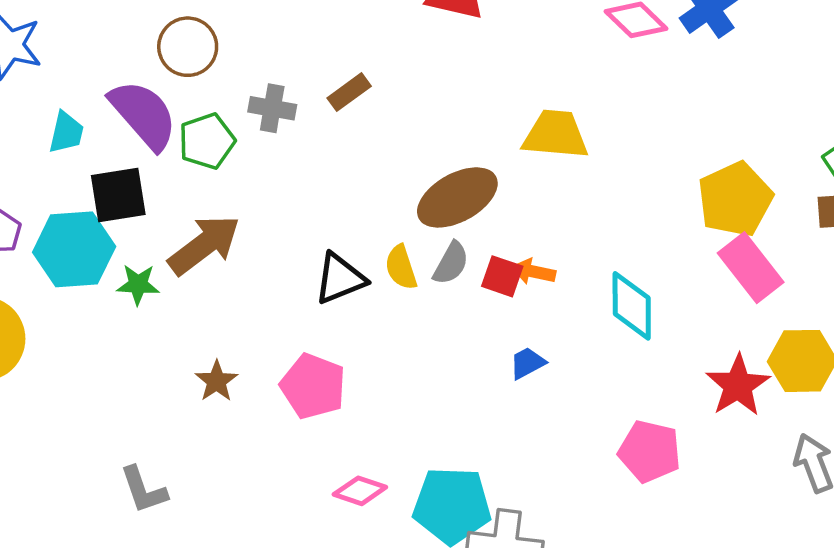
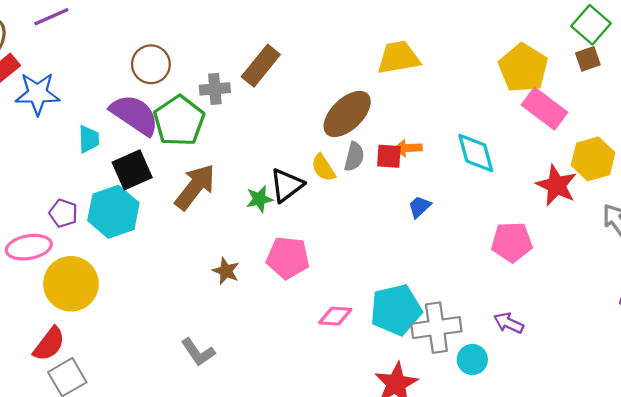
brown rectangle: (349, 92) -> (261, 66), size x1.5
green pentagon: (207, 141) -> (179, 121), size x1.4
green star: (138, 284) -> (259, 199), moved

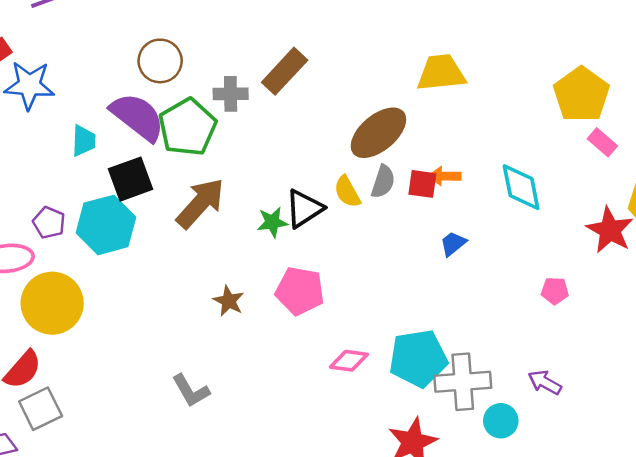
pink rectangle: (545, 109) -> (602, 142), size x0.6
pink pentagon: (512, 242) -> (555, 291), size x0.6

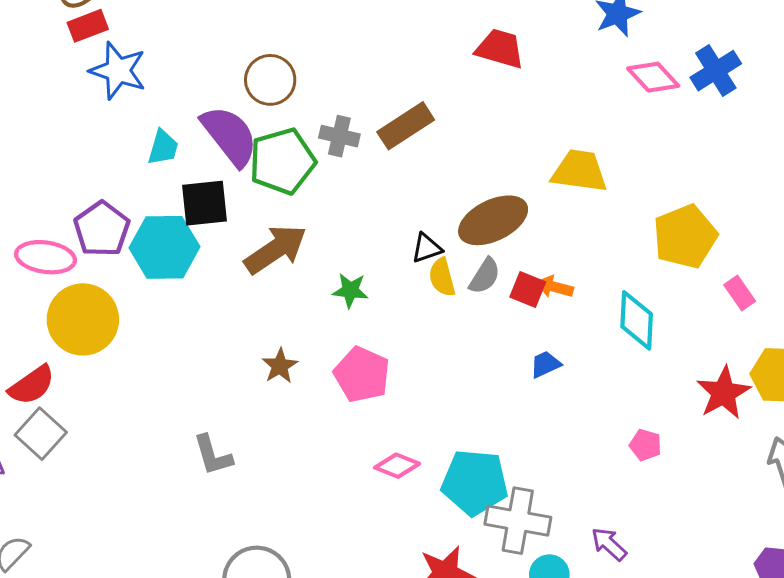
yellow pentagon: (581, 95) -> (685, 237), moved
black triangle: (304, 209) -> (427, 248), moved, size x0.7
purple pentagon: (49, 223) -> (102, 229), size x1.5
gray square: (41, 409) -> (41, 434), turned -36

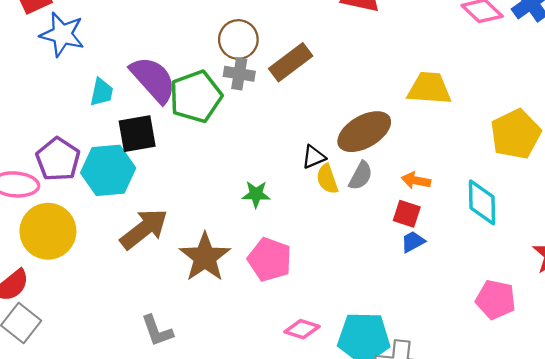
brown circle: (270, 80) -> (238, 39), moved
brown arrow: (275, 249) -> (144, 229), moved
red square: (528, 289) -> (407, 214), moved
brown star: (280, 366) -> (205, 257), size x1.8
pink pentagon: (645, 445) -> (496, 300), size x1.6

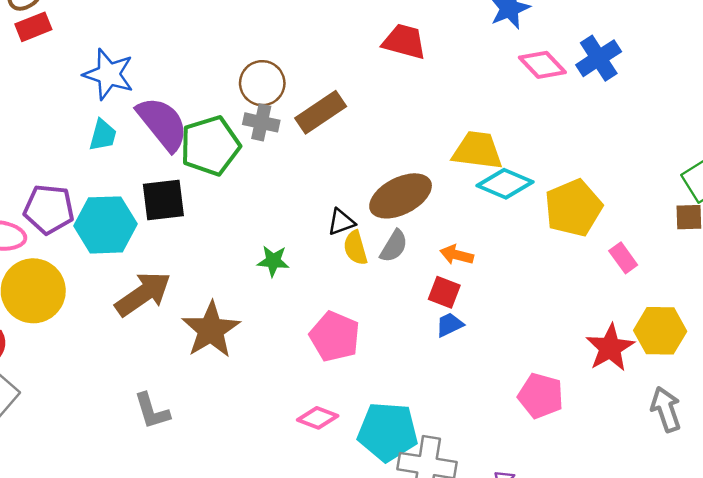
blue star: (62, 34) -> (109, 74), moved
black square: (137, 134) -> (163, 200), moved
purple pentagon: (58, 159) -> (49, 209), turned -30
cyan diamond: (482, 202) -> (505, 184), moved, turned -69
pink pentagon: (270, 259) -> (335, 336), moved

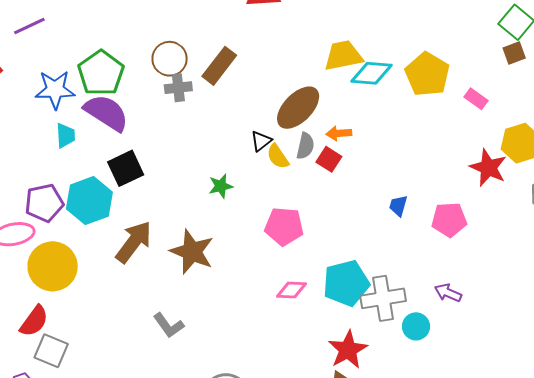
green pentagon: (210, 146) -> (101, 73), moved
orange arrow: (457, 255) -> (339, 133), moved
red square: (444, 292) -> (329, 159), moved, turned 30
blue trapezoid: (450, 325) -> (398, 206), moved, turned -30

